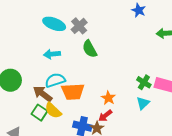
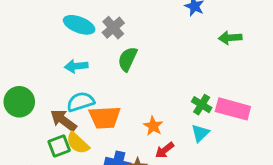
green semicircle: (90, 49) -> (128, 59), turned 54
green square: (40, 113) -> (59, 146), turned 35
red arrow: (105, 116) -> (165, 150), moved

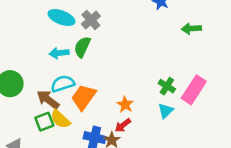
green semicircle: (128, 59) -> (82, 47), moved
pink rectangle: (233, 109) -> (194, 90), turned -72
orange trapezoid: (105, 117) -> (84, 97), turned 128
red arrow: (165, 150) -> (123, 125), moved

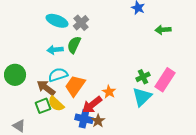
green cross: (167, 86) -> (143, 77), turned 32
cyan triangle: (166, 111) -> (142, 97), size x1.5
red arrow: (123, 125) -> (92, 105), moved, size x1.5

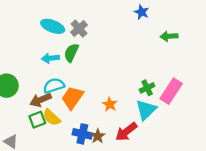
brown arrow: (46, 88) -> (41, 100), turned -60
red arrow: (92, 105) -> (126, 132), moved

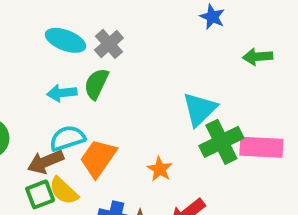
green cross: (147, 88) -> (221, 142), size x1.6
pink rectangle: (171, 91) -> (261, 147), turned 60
cyan triangle: (146, 110) -> (200, 109), moved

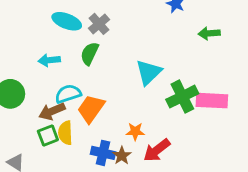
cyan arrow: (62, 93) -> (49, 60), moved
cyan triangle: (200, 109) -> (149, 72), moved
orange star: (160, 169) -> (135, 131), moved, turned -30
yellow semicircle: (64, 191) -> (65, 133), turned 45

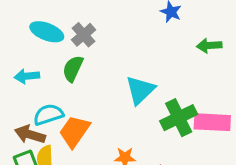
brown arrow: (52, 111) -> (30, 134), turned 40

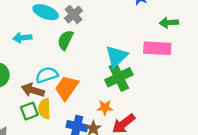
cyan arrow: (27, 76) -> (22, 38), moved
green cross: (179, 118) -> (119, 77), moved
pink rectangle: (212, 122) -> (157, 48), moved

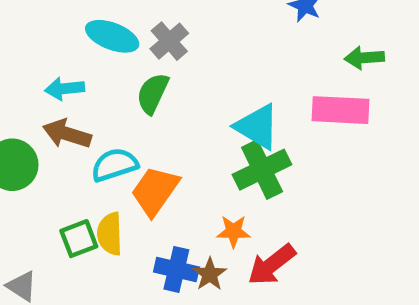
cyan triangle: (117, 56) -> (257, 127), turned -45
brown arrow: (33, 90) -> (67, 134), moved

